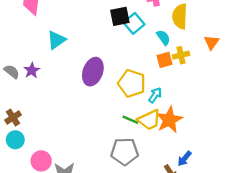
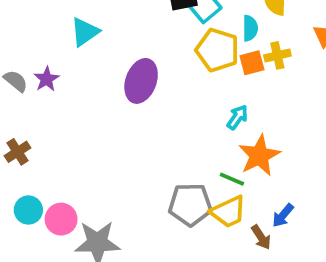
cyan semicircle: (163, 38) -> (250, 28), turned 35
yellow pentagon: (132, 83) -> (217, 50), moved
green line: (130, 120) -> (232, 179), moved
yellow trapezoid: (149, 120) -> (228, 212), moved
cyan circle: (15, 140) -> (28, 210), moved

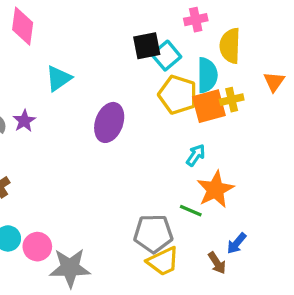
cyan semicircle: (250, 28) -> (207, 75), size x1.5
orange square: (252, 63) -> (209, 106), size x1.5
yellow trapezoid: (228, 212) -> (163, 261), moved

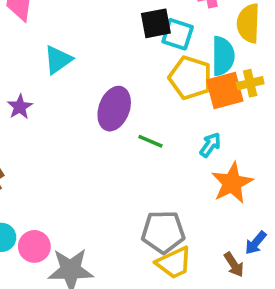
cyan square: (166, 56) -> (178, 34), turned -32
green line: (191, 211) -> (150, 141), moved

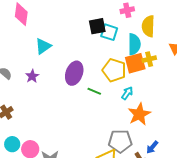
yellow pentagon: (190, 78) -> (114, 70), moved
purple star: (20, 107) -> (32, 76), moved
gray pentagon: (163, 232) -> (120, 141), moved

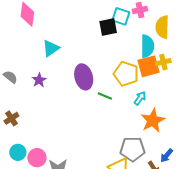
cyan square: (109, 32) -> (121, 16), moved
purple ellipse: (74, 73) -> (84, 77), turned -35

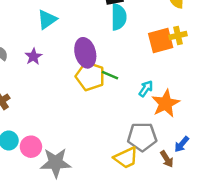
cyan semicircle: (147, 46) -> (119, 17), moved
yellow pentagon: (126, 74) -> (90, 76), moved
cyan arrow: (140, 98) -> (146, 89), moved

